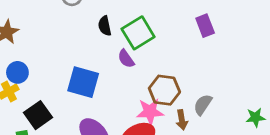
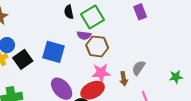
purple semicircle: (126, 59) -> (84, 35), turned -48
brown hexagon: (164, 90) -> (97, 46), moved
black square: (38, 115) -> (23, 59), moved

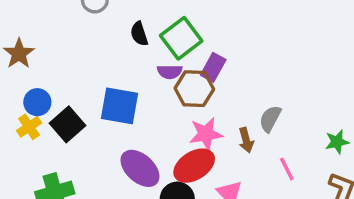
purple rectangle: (140, 12) -> (213, 67), moved, turned 56
green star: (176, 77) -> (337, 142), moved

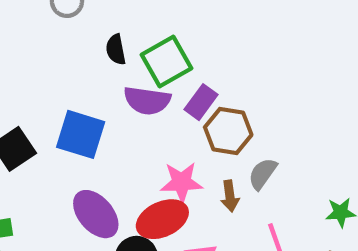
purple semicircle: (170, 72) -> (147, 101), size x1.5
brown hexagon: (194, 89) -> (228, 131), moved

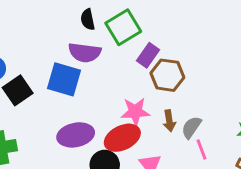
purple semicircle: (147, 101) -> (85, 53), moved
gray semicircle: (263, 174) -> (191, 127), moved
purple ellipse: (96, 214) -> (76, 135), turned -60

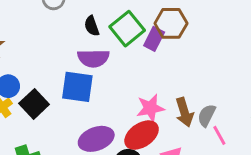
purple rectangle: (148, 55) -> (154, 39), moved
brown hexagon: (167, 75) -> (171, 23), moved
brown arrow: (169, 121) -> (184, 112), size x1.4

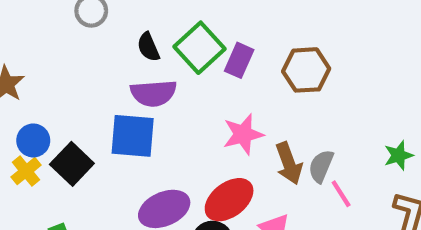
brown hexagon: (171, 23) -> (306, 70), moved
pink star: (150, 108) -> (243, 134), moved

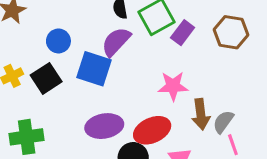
brown hexagon: (306, 70) -> (231, 32), moved
purple semicircle: (153, 93) -> (116, 42), turned 124
blue circle: (33, 140) -> (58, 41), moved

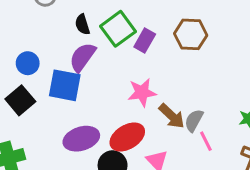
brown arrow: (201, 114) -> (172, 116), turned -32

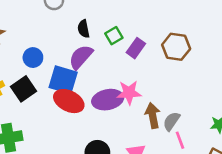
green square: (118, 29) -> (114, 36), size x0.6
brown arrow: (172, 116) -> (153, 116), turned -150
red ellipse: (127, 137) -> (69, 101), moved, turned 52
purple ellipse: (81, 139) -> (108, 100), moved

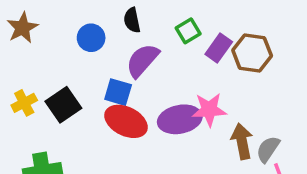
black semicircle: (84, 29) -> (132, 20), moved
brown hexagon: (176, 47) -> (252, 53), moved
blue circle: (33, 58) -> (91, 38), moved
blue square: (63, 80) -> (118, 92), size x0.7

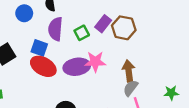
green square: (188, 31) -> (82, 33), moved
purple semicircle: (142, 60) -> (55, 29), turned -40
brown arrow: (242, 141) -> (129, 71), moved

